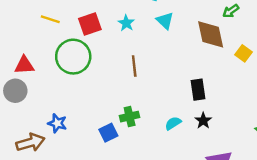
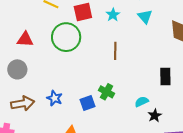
gray circle: (15, 91) -> (17, 69), moved
green cross: (130, 117) -> (106, 92), turned 35
black star: (203, 121) -> (155, 116), moved
blue star: (57, 123) -> (55, 98), moved

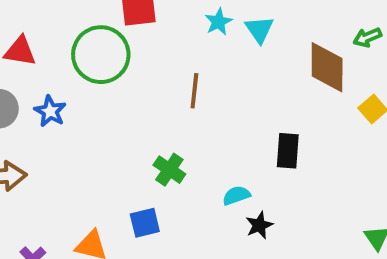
cyan star: (113, 15) -> (218, 22), moved
blue star: (55, 98) -> (50, 111), moved
blue square: (88, 103) -> (145, 223), moved

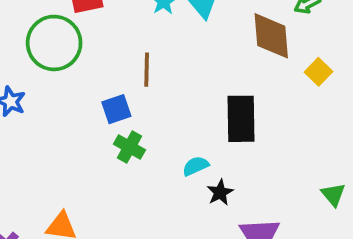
black rectangle: (288, 151) -> (241, 119), size x1.4
blue square: (145, 223) -> (116, 109), moved

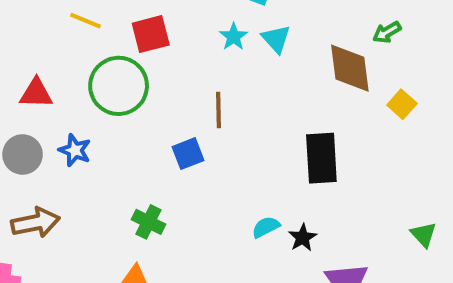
green cross: (129, 147) -> (148, 222), moved
cyan semicircle: (196, 166) -> (266, 227), moved

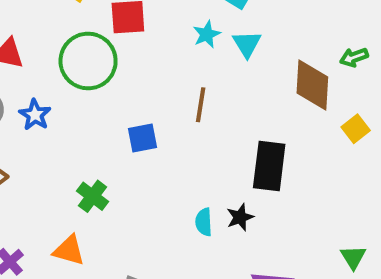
brown line: (218, 110) -> (201, 105), moved
cyan semicircle: (266, 227) -> (204, 222), turned -76
black star: (303, 238) -> (240, 217), moved

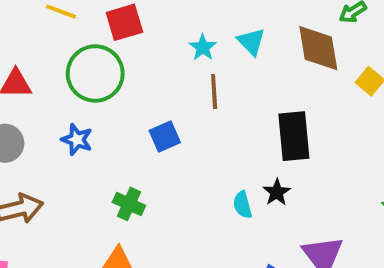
cyan star: (207, 34) -> (203, 47), moved
cyan triangle: (247, 44) -> (251, 42), moved
blue star: (35, 115) -> (77, 140), moved

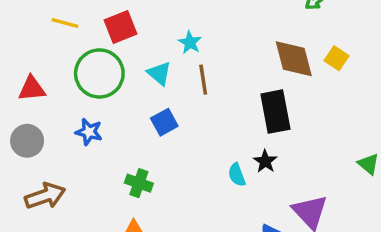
cyan triangle: (251, 42) -> (159, 73), moved
brown diamond: (318, 48) -> (294, 59), moved

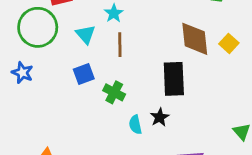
green cross: (139, 183) -> (114, 92), moved

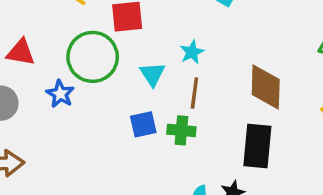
brown diamond: (195, 39) -> (266, 87), moved
blue star: (22, 73) -> (60, 94), moved
green cross: (114, 92) -> (181, 130), moved, turned -30

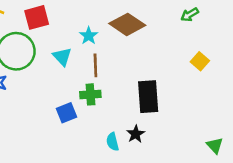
brown diamond: (266, 87) -> (127, 24), moved, turned -48
blue square: (143, 124) -> (66, 113), moved

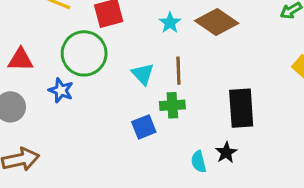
cyan star: (89, 36) -> (170, 23), moved
cyan triangle: (62, 57) -> (143, 74), moved

